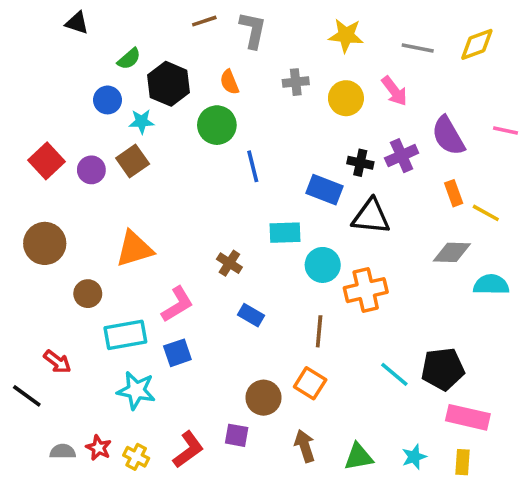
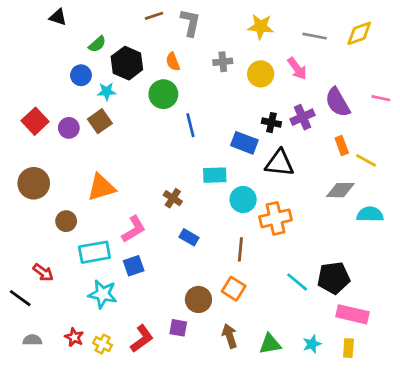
gray semicircle: (63, 451) -> (32, 340), moved

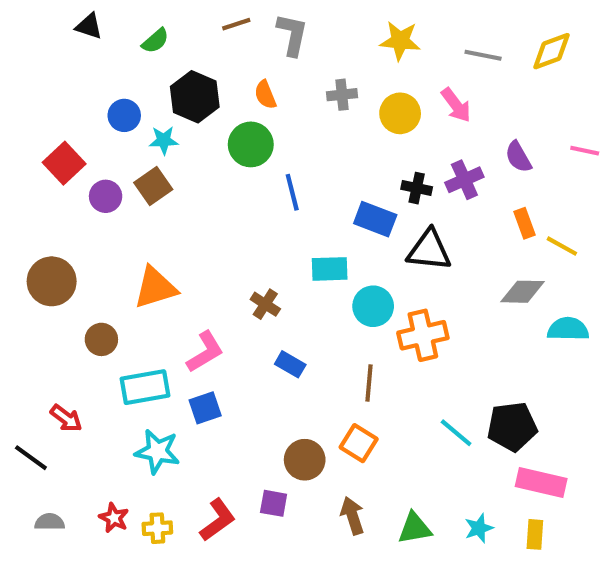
green semicircle: (97, 44) -> (155, 41), moved
purple semicircle: (338, 102) -> (518, 157), size x0.7
red square: (35, 121) -> (64, 163), moved
yellow cross: (103, 344) -> (157, 528), turned -30

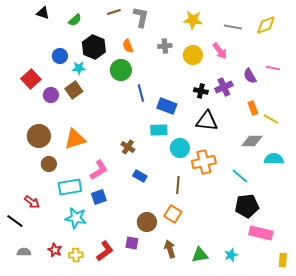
pink line: (585, 151) -> (273, 68), moved
blue rectangle: (375, 219) -> (167, 106), moved
brown circle: (52, 281) -> (39, 136), moved
cyan line: (456, 433) -> (240, 176), moved
yellow rectangle: (535, 534) -> (283, 260), moved

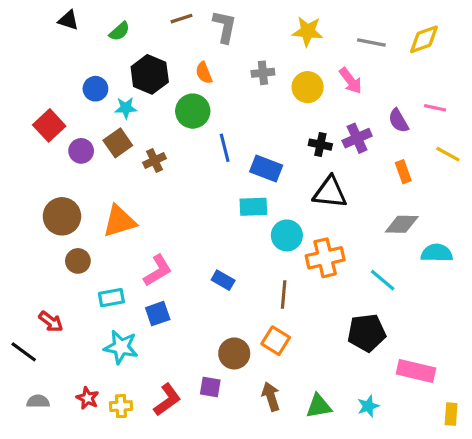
yellow line: (271, 119) -> (448, 154), moved
brown cross: (128, 147) -> (154, 160), moved, turned 32
cyan rectangle: (70, 187) -> (111, 298), size x0.7
black pentagon: (247, 206) -> (367, 333), moved

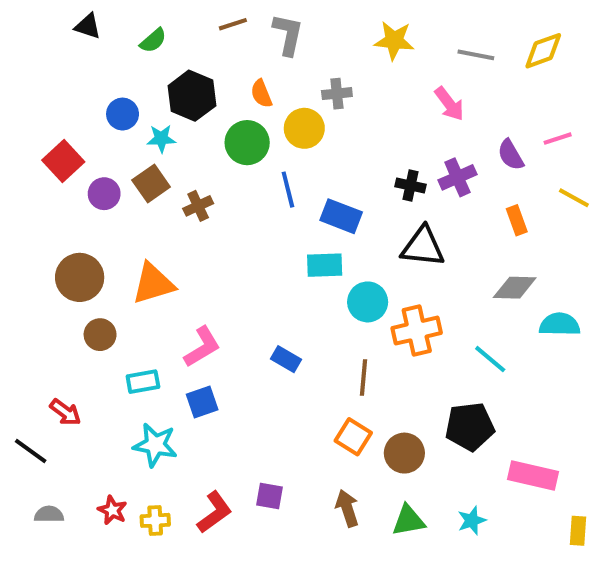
yellow circle: (308, 87) -> (304, 128), moved
pink line: (435, 108) -> (558, 139), turned -30
brown circle: (234, 353) -> (404, 453), moved

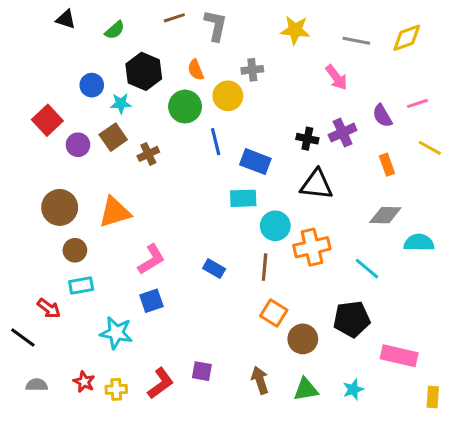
brown line: (364, 377) -> (265, 267), moved
cyan rectangle: (143, 382) -> (81, 285), moved
orange square: (353, 437) -> (274, 313), moved

